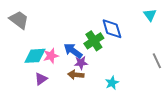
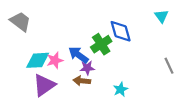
purple triangle: (41, 79) -> (44, 85), size x1.6

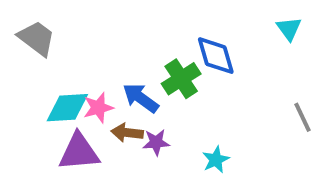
purple star: (87, 68) -> (156, 142), moved
brown arrow: (82, 81) -> (127, 133), moved
purple triangle: (44, 85) -> (79, 152), turned 30

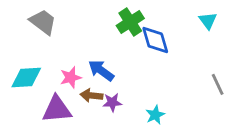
gray trapezoid: (37, 38) -> (43, 22), moved
green cross: (181, 79) -> (130, 22), moved
cyan diamond: (67, 108) -> (26, 77), moved

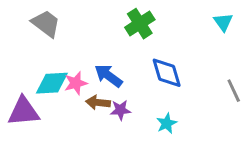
blue diamond: (155, 40) -> (167, 73), moved
cyan diamond: (26, 77) -> (52, 83), moved
purple triangle: (57, 109) -> (24, 111), moved

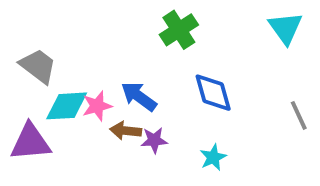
cyan triangle: (223, 22) -> (285, 28), size x1.4
gray trapezoid: (46, 24) -> (38, 66), moved

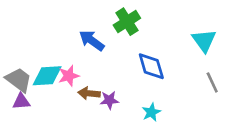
cyan triangle: (285, 28) -> (204, 41), moved
gray trapezoid: (38, 66) -> (19, 80), moved
blue arrow: (139, 96) -> (92, 41), moved
purple triangle: (30, 142) -> (21, 101), size x0.6

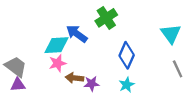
blue diamond: (151, 66) -> (127, 55), turned 40
cyan diamond: (47, 76) -> (56, 45), moved
cyan star: (151, 112) -> (127, 85), moved

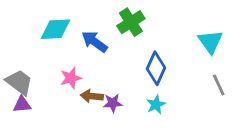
cyan diamond: (56, 45) -> (56, 29), moved

